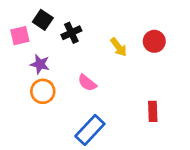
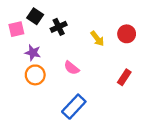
red rectangle: (153, 111) -> (124, 77), moved, turned 35

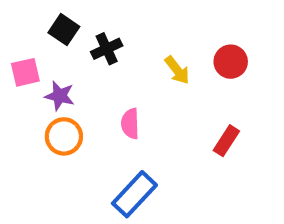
pink square: (16, 29) -> (25, 72), moved
pink semicircle: (72, 68) -> (130, 124), turned 49

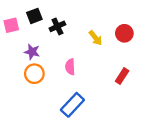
black square: (64, 30) -> (34, 16), turned 35
pink square: (25, 72) -> (11, 25), moved

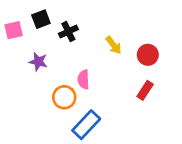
red circle: (124, 33) -> (148, 55), moved
orange circle: (34, 74) -> (64, 97), moved

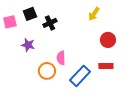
yellow arrow: (114, 45) -> (94, 14), moved, turned 72
red rectangle: (145, 90) -> (106, 66), turned 56
blue rectangle: (86, 125) -> (80, 76), moved

